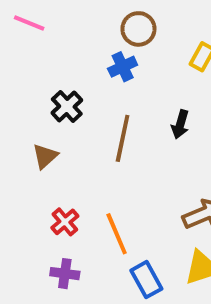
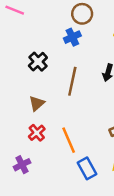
brown triangle: (45, 156) -> (37, 103), moved
purple cross: (65, 274) -> (22, 165), moved, turned -35

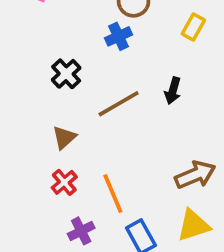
brown line: (72, 81) -> (119, 104), turned 48
purple cross: (22, 165) -> (81, 231), moved

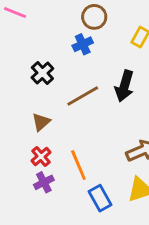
black arrow: (173, 91) -> (124, 86), size x1.5
purple cross: (81, 231) -> (44, 182), moved

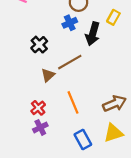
black arrow: (124, 86) -> (93, 34), moved
brown triangle: (41, 122) -> (48, 75), moved
orange line: (78, 165) -> (73, 102), moved

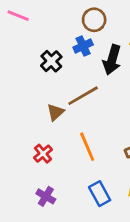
black cross: (39, 45) -> (51, 61), moved
purple cross: (40, 127) -> (46, 196), moved, turned -32

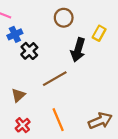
blue cross: (83, 46) -> (15, 34), moved
brown triangle: (55, 112) -> (18, 95), moved

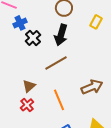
black arrow: (78, 50) -> (61, 35), moved
brown triangle: (18, 95) -> (29, 86), moved
brown arrow: (100, 121) -> (92, 87), moved

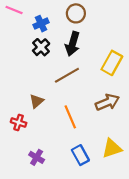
yellow rectangle: (96, 22) -> (112, 63), moved, size x1.5
blue cross: (20, 23) -> (41, 24), moved
red cross: (27, 105) -> (19, 122), moved, turned -32

